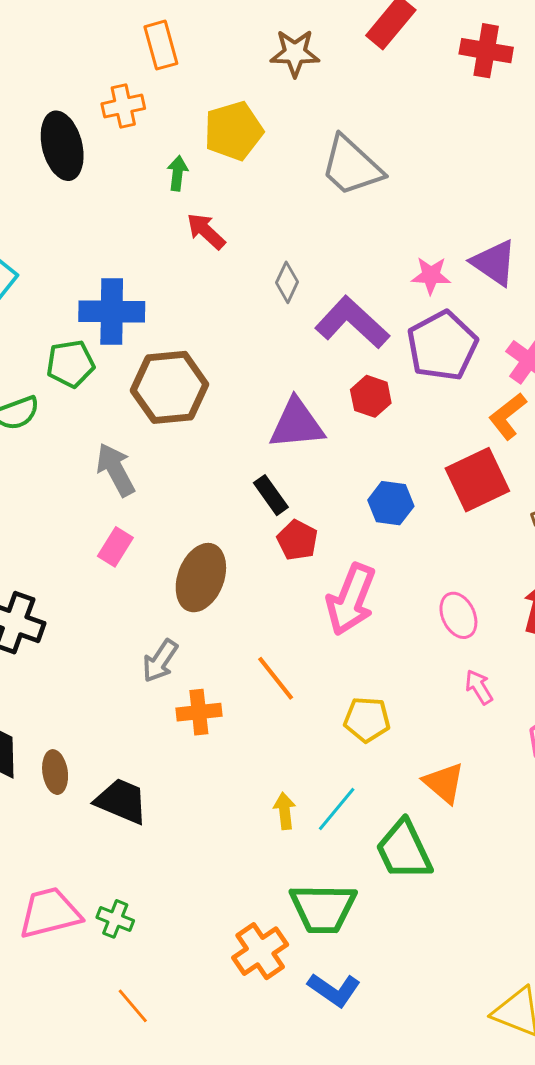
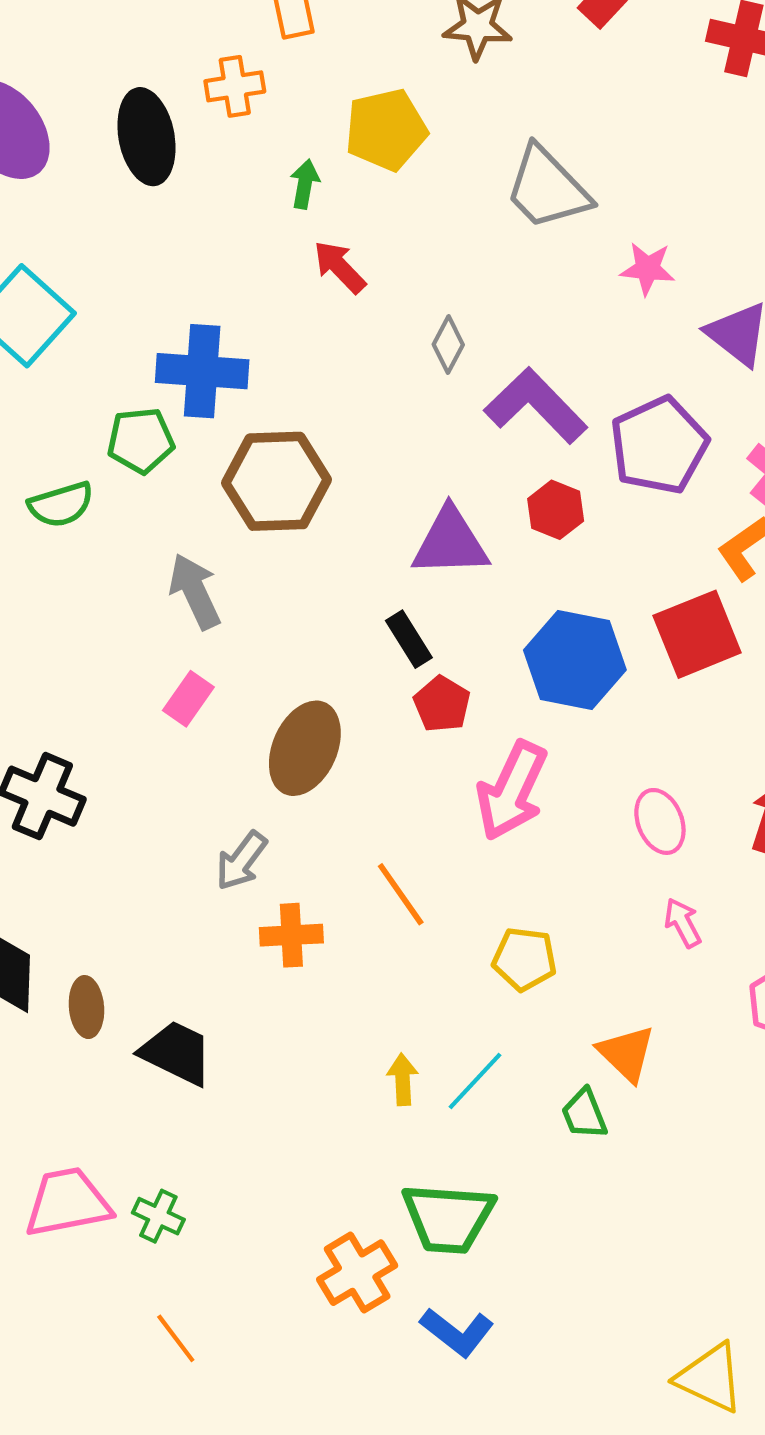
pink star: (431, 275) -> (648, 269), moved
blue hexagon: (391, 503) -> (575, 660), size x1.6
green trapezoid: (404, 850) -> (584, 1114), moved, size x0.6

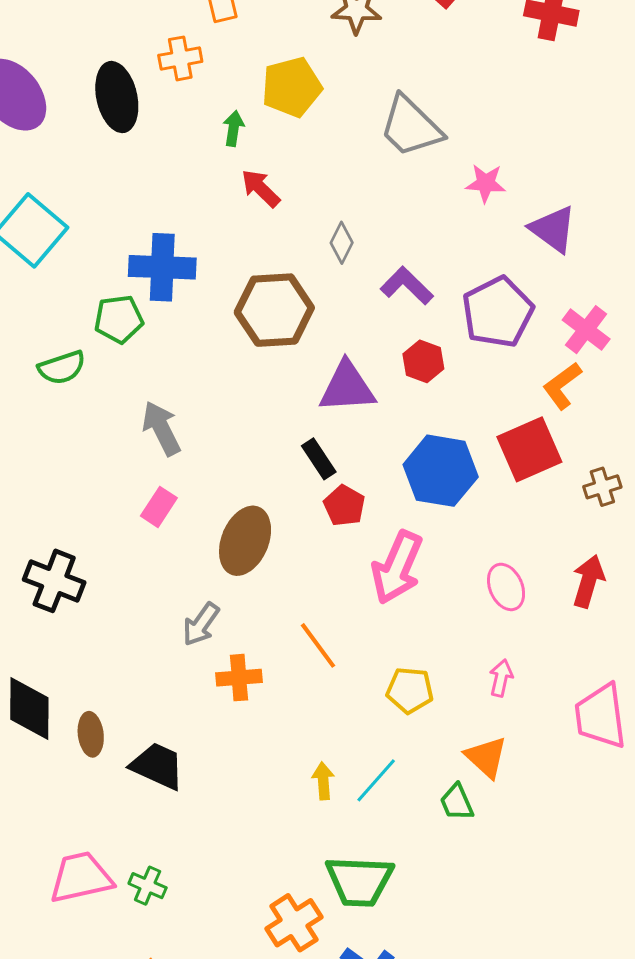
purple L-shape: (536, 406) -> (407, 286), size x0.7
brown hexagon: (276, 481) -> (274, 310), moved
pink arrow: (683, 923) -> (501, 678), moved, turned 42

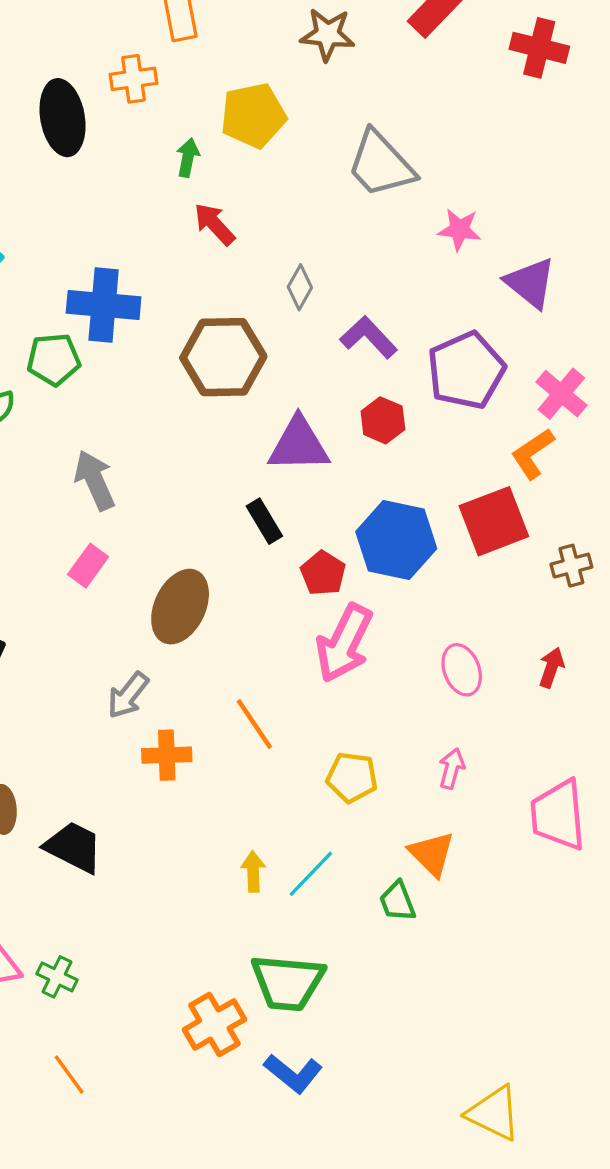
red pentagon: (344, 506) -> (323, 573), moved
red arrow: (588, 581) -> (551, 668), size x0.7

